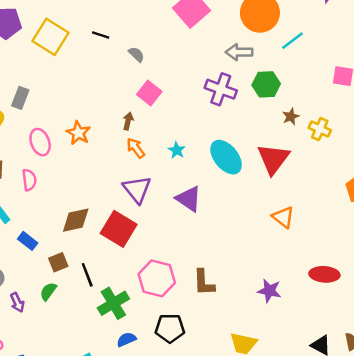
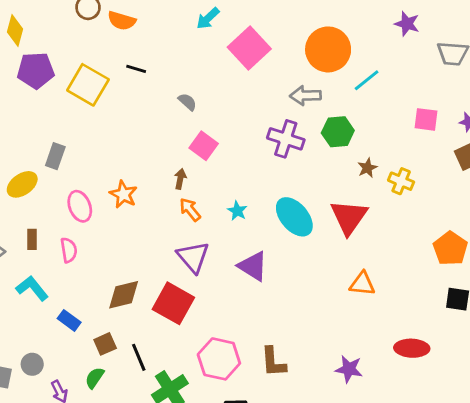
black line: (101, 35) -> (136, 69), moved
orange triangle: (283, 217) -> (362, 284), turned -30

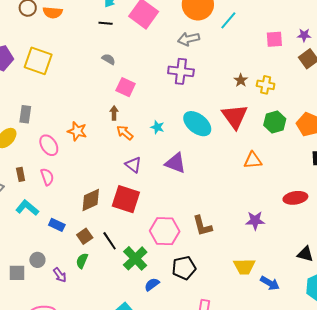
black line: (136, 69) -> (106, 23), moved
green hexagon: (338, 132) -> (275, 122), moved
purple triangle: (193, 257) -> (133, 165), size x0.7

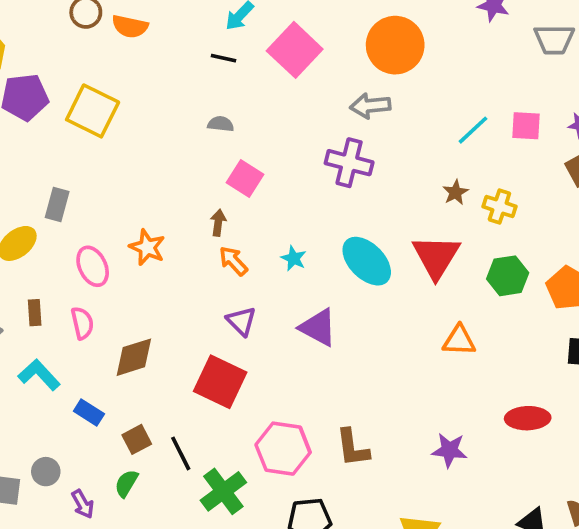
cyan line: (228, 20) -> (473, 130), moved
gray semicircle: (109, 59) -> (221, 124), turned -32
brown diamond: (91, 200) -> (134, 357), moved

